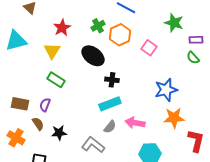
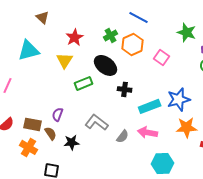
green rectangle: (56, 80) -> (84, 83), moved, turned -54
brown rectangle: (20, 104) -> (33, 124), moved
cyan rectangle: (110, 104) -> (150, 106), moved
gray L-shape: (93, 145) -> (97, 122), moved

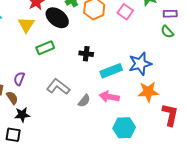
pink square: (162, 57) -> (125, 12), moved
black ellipse: (106, 65) -> (57, 18), moved
black star: (72, 142) -> (22, 115), moved

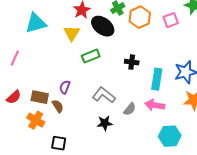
pink square: (125, 12) -> (171, 20), turned 35
cyan rectangle: (111, 71) -> (157, 79), turned -60
black star: (22, 115) -> (105, 123), moved

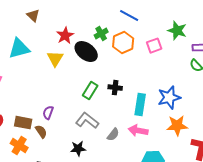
green rectangle: (91, 56) -> (90, 91), moved, turned -36
black star: (105, 123) -> (78, 149), moved

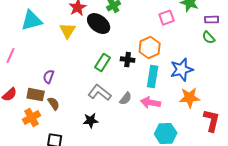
orange hexagon: (123, 43) -> (150, 48), moved
purple semicircle: (48, 113) -> (49, 77), moved
gray semicircle: (113, 135) -> (126, 99), moved
orange cross: (19, 146) -> (32, 118), turned 30

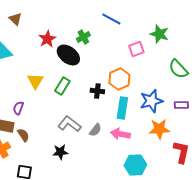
purple rectangle: (212, 20) -> (181, 105), moved
yellow triangle: (68, 31) -> (35, 81), moved
green semicircle: (209, 38) -> (178, 69), size x1.5
green rectangle: (103, 63) -> (62, 86), moved

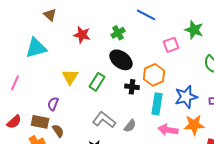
red star: (47, 39) -> (82, 35), turned -30
black ellipse: (68, 55) -> (121, 60), moved
pink arrow: (120, 134) -> (168, 130), moved

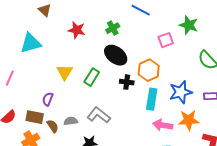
gray semicircle: (130, 126) -> (71, 121), moved, turned -136

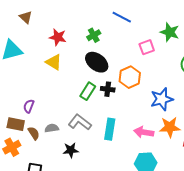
yellow triangle: (65, 72) -> (54, 62), moved, turned -30
green rectangle: (92, 77) -> (88, 91), moved
cyan rectangle: (152, 99) -> (110, 129), moved

